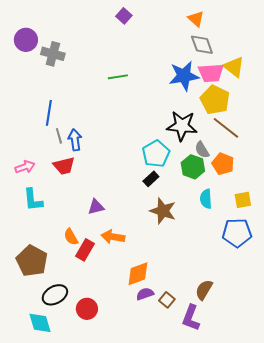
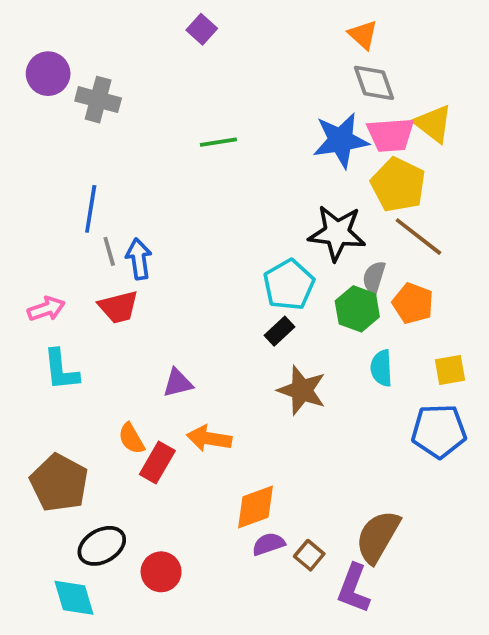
purple square: (124, 16) -> (202, 29), moved
gray semicircle: (202, 150) -> (374, 277), turned 48
brown semicircle: (204, 290) -> (378, 537), size x1.4

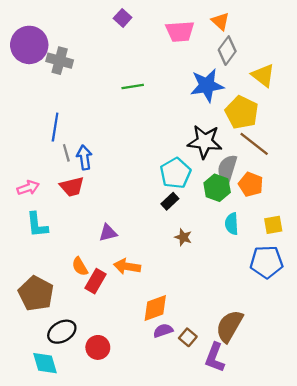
purple circle: (48, 74) -> (29, 45), size x1.4
gray diamond: (374, 83) -> (227, 51), turned 56
pink trapezoid: (391, 135) -> (180, 31), moved
gray semicircle: (374, 277) -> (227, 169), size x1.4
brown star: (302, 390) -> (183, 237), size x0.6

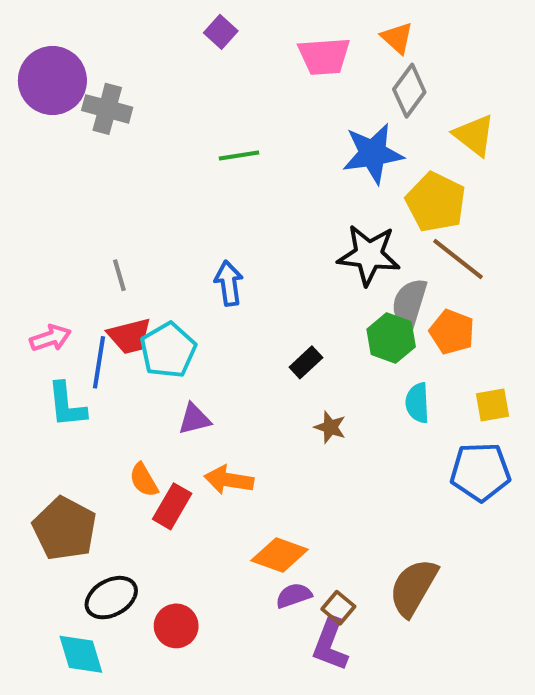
blue line: (55, 127) -> (99, 362), moved
blue arrow: (84, 157) -> (229, 283), moved
cyan pentagon: (175, 173) -> (168, 350), moved
orange diamond: (155, 308) -> (280, 555), turned 40
purple L-shape: (215, 358) -> (330, 644), moved

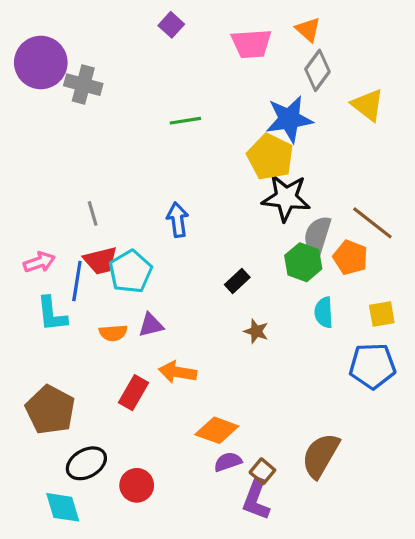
yellow pentagon: (436, 202) -> (270, 157), moved
brown line: (458, 259) -> (372, 223), moved
orange semicircle: (144, 480) -> (113, 333), moved, turned -64

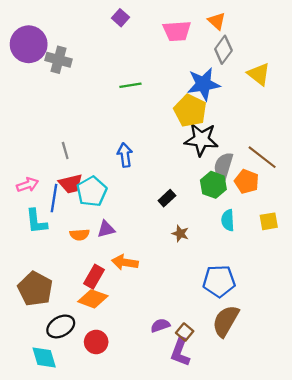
blue pentagon: (372, 366) -> (219, 281), moved
orange diamond: (217, 430) -> (93, 299), moved

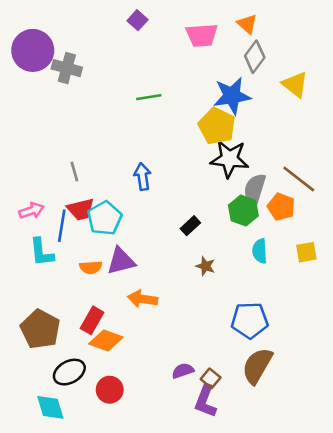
purple triangle: (106, 229) -> (121, 261), size x1.4
red rectangle: (94, 277) -> (92, 320), moved

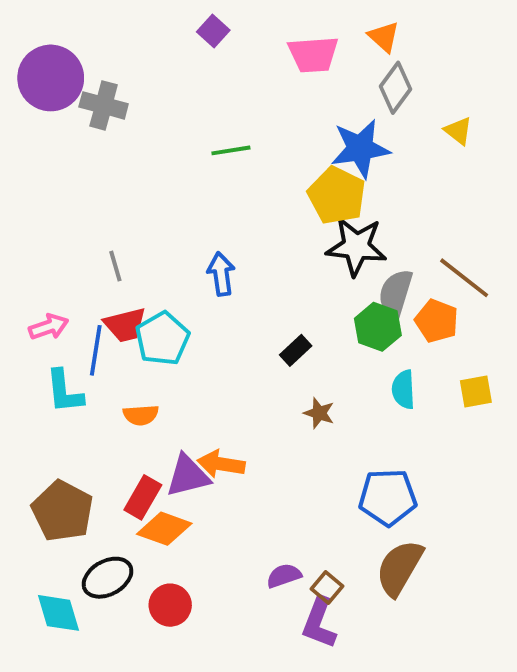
yellow triangle: (295, 84) -> (458, 131), size x0.7
purple triangle: (121, 261) -> (188, 476), moved
cyan diamond: (50, 407) -> (59, 613), moved

